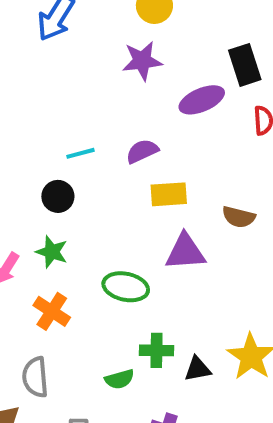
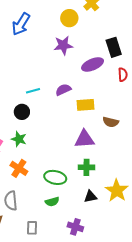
yellow rectangle: (169, 194) -> (85, 105), moved
green ellipse: (126, 287) -> (55, 177), moved
green cross: (157, 350) -> (86, 167), moved

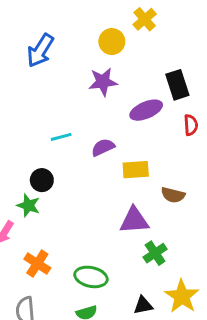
cyan line: (33, 91) -> (61, 137), moved
green star: (19, 139) -> (28, 205), moved
green cross: (86, 167) -> (155, 253), moved, turned -35

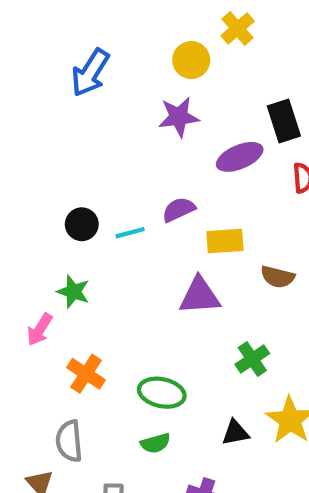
cyan line: (61, 137) -> (130, 233), moved
black circle: (42, 180) -> (82, 224), moved
purple triangle: (134, 220) -> (200, 296), moved

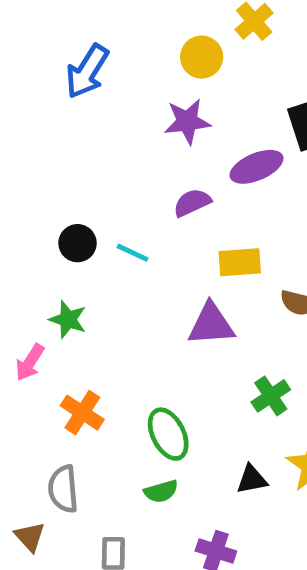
purple semicircle: (179, 210) -> (192, 203), moved
cyan line: (130, 233) -> (132, 253), turned 40
green ellipse: (162, 393) -> (168, 434), turned 51

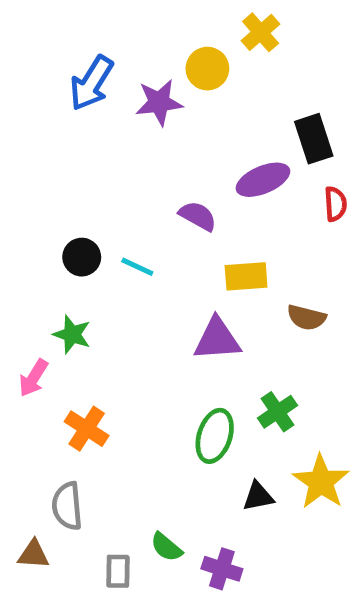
purple star: (187, 121) -> (159, 102), moved
purple semicircle: (192, 203) -> (198, 216), turned 54
green ellipse: (168, 434) -> (215, 436), moved, turned 45
green semicircle: (161, 491) -> (166, 547), moved, turned 56
brown triangle: (30, 537) -> (33, 554), turned -44

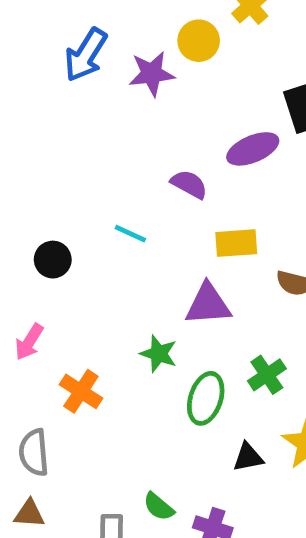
black circle: (82, 257) -> (53, 260), moved
green star: (72, 334) -> (159, 354), moved
gray semicircle: (67, 506) -> (34, 453), moved

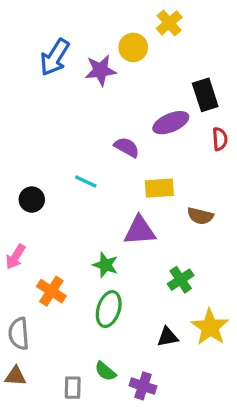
green ellipse: (206, 398) -> (109, 309), moved

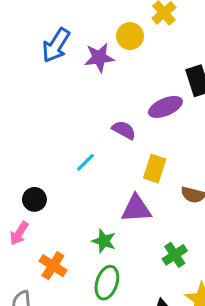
cyan line: (86, 182) -> (85, 162), turned -70
yellow rectangle: (159, 188) -> (155, 169), turned -68
black circle: (32, 200) -> (34, 199), moved

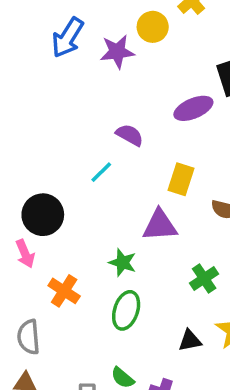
purple semicircle: (124, 130) -> (130, 135), moved
black circle: (34, 199) -> (43, 215), size x1.5
pink arrow: (19, 233) -> (25, 254), turned -55

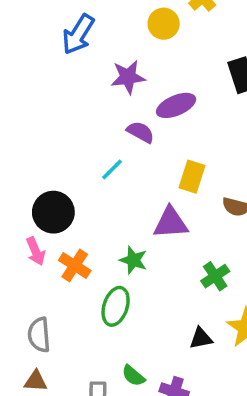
purple star: (117, 52) -> (128, 77), moved
purple ellipse: (193, 108) -> (176, 105), moved
orange cross: (64, 291) -> (75, 265), moved
green ellipse: (126, 310) -> (116, 306), moved

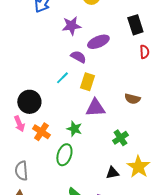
yellow rectangle: (192, 177) -> (87, 82), moved

